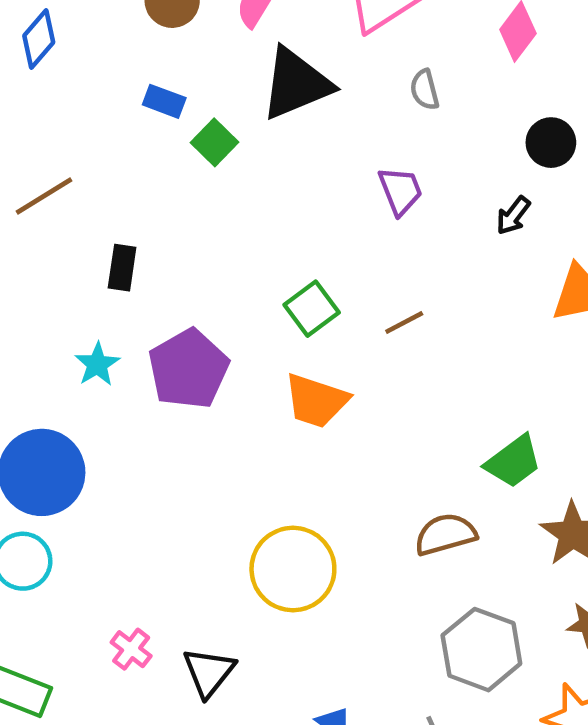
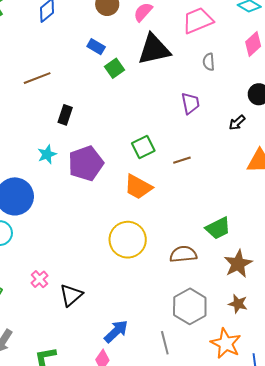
yellow circle: (293, 569) -> (128, 240), moved

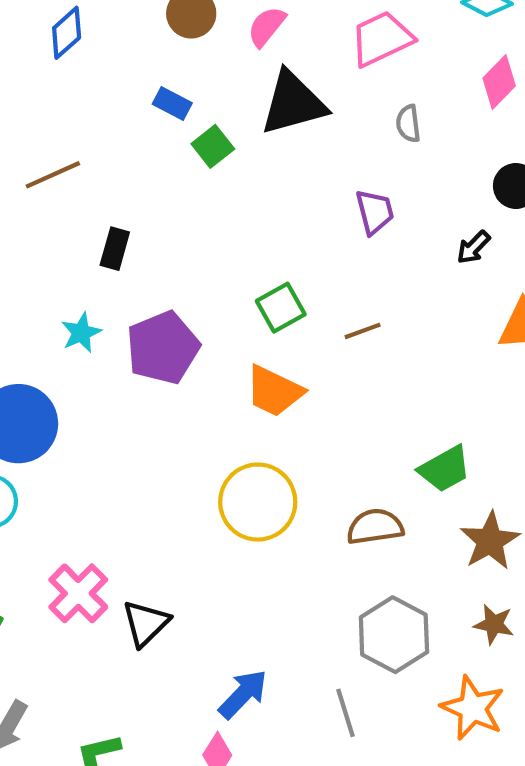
pink cross: (40, 279) -> (78, 593), size x1.6

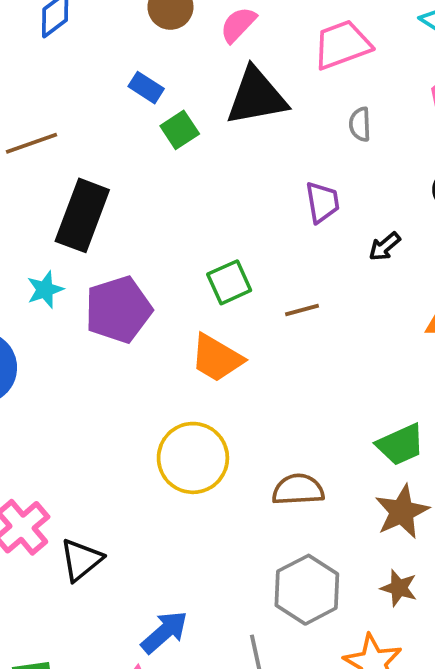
black arrow: (473, 247) -> (385, 246), moved
black rectangle: (115, 249) -> (82, 215), size x1.8
green trapezoid: (445, 469) -> (400, 445), moved

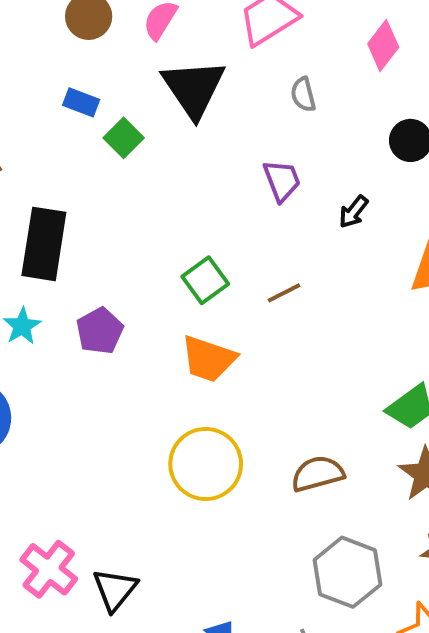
black triangle: (256, 97) -> (194, 88), turned -42
purple pentagon: (118, 310) -> (100, 331), size x0.7

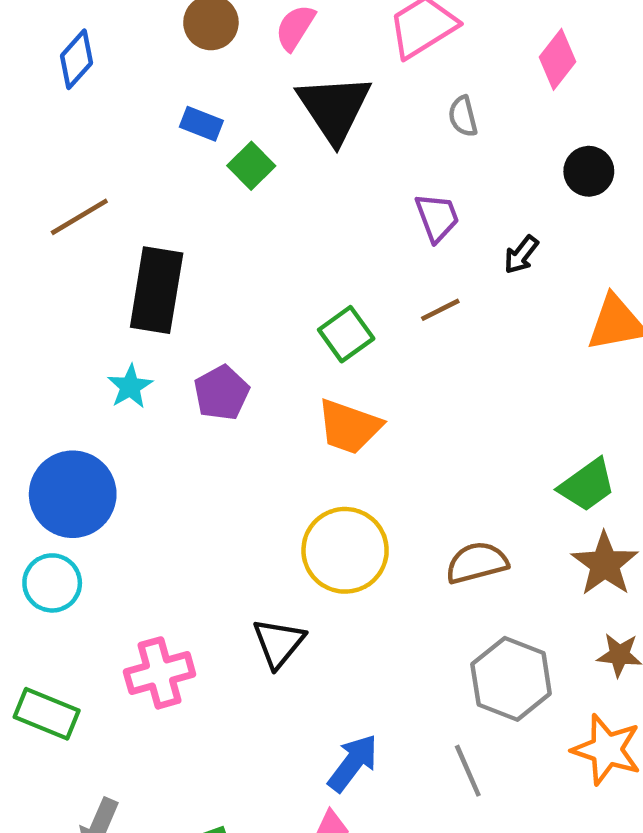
brown line: (284, 293) -> (440, 310), moved
pink cross: (49, 569) -> (160, 673), turned 36
black triangle: (115, 590) -> (279, 643), moved

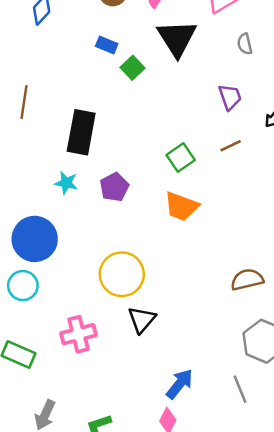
brown line: (79, 217) -> (24, 102), moved, turned -52
cyan star: (130, 387) -> (66, 183), turned -30
yellow circle: (345, 550) -> (122, 274), moved

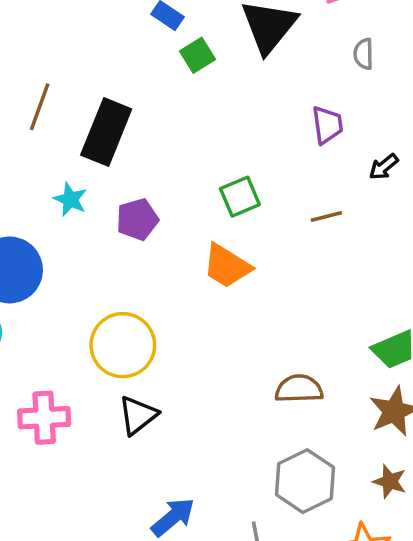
brown line: (24, 102) -> (40, 107), moved
brown line: (231, 146) -> (326, 217), moved

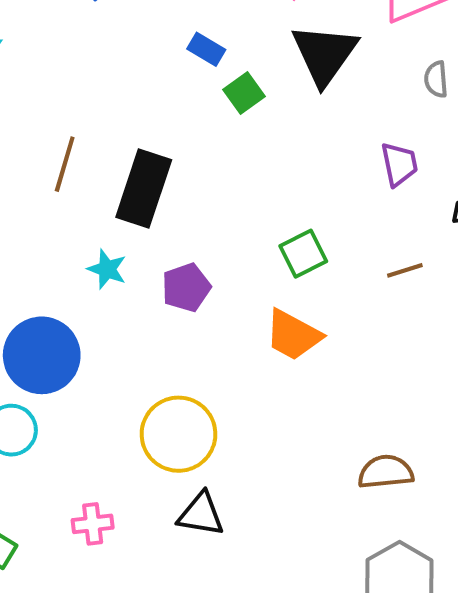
black triangle: (138, 415) -> (201, 514), turned 51
pink cross: (44, 418) -> (93, 524), size x0.7

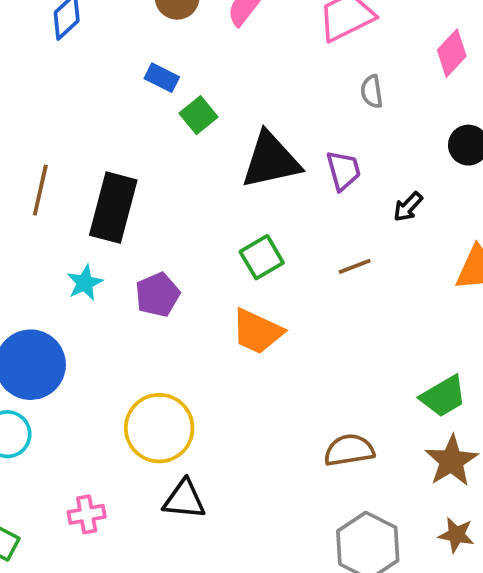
black triangle: (324, 54) -> (271, 160), moved, turned 46
cyan star: (107, 269) -> (85, 283), turned 30

